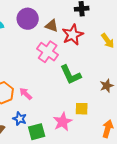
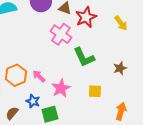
pink star: (63, 122) -> (61, 88), moved

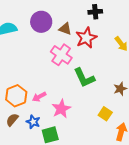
pink arrow: (39, 76) -> (39, 97), turned -72
yellow square: (95, 91) -> (105, 114), moved, turned 32
brown semicircle: (12, 113) -> (12, 120), moved

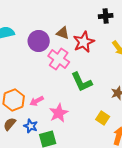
black cross: (95, 12) -> (106, 16), moved
purple circle: (41, 22) -> (39, 41), moved

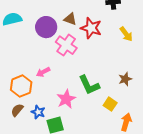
red star: (84, 42) -> (91, 28), turned -30
green L-shape: (82, 82) -> (89, 85), moved
pink arrow: (37, 101) -> (43, 72), moved

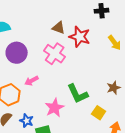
purple circle: (46, 27) -> (17, 53), moved

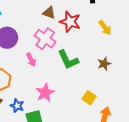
pink arrow: (32, 81) -> (31, 60), moved, turned -88
brown star: (114, 88) -> (104, 64), moved
green L-shape: (78, 94) -> (68, 60), moved

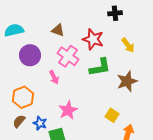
brown triangle: (49, 13) -> (58, 30), moved
green L-shape: (68, 60) -> (100, 67), moved, turned -75
brown star: (104, 64) -> (127, 81), size x1.5

